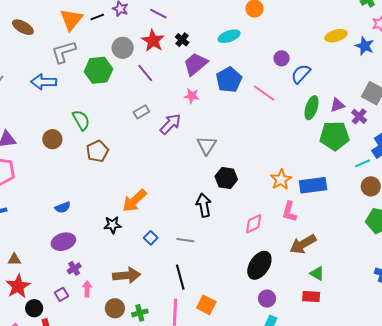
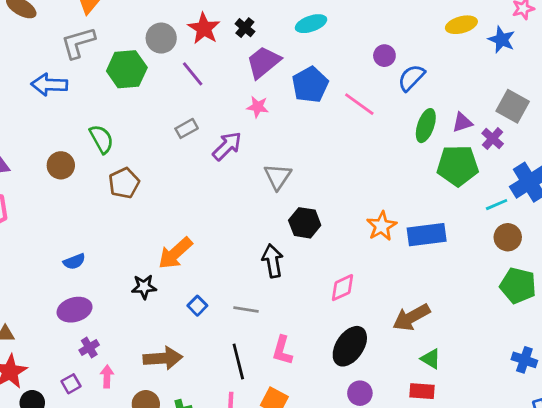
pink L-shape: (289, 212) -> (282, 350), moved

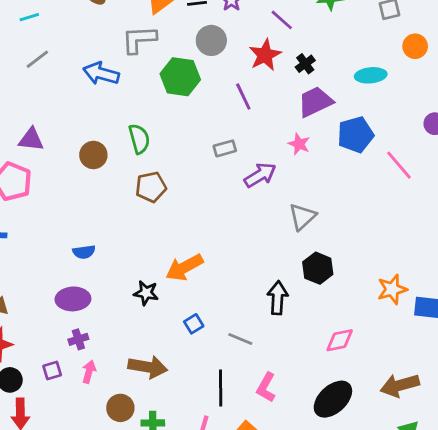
gray circle: (161, 38) -> (211, 40), moved

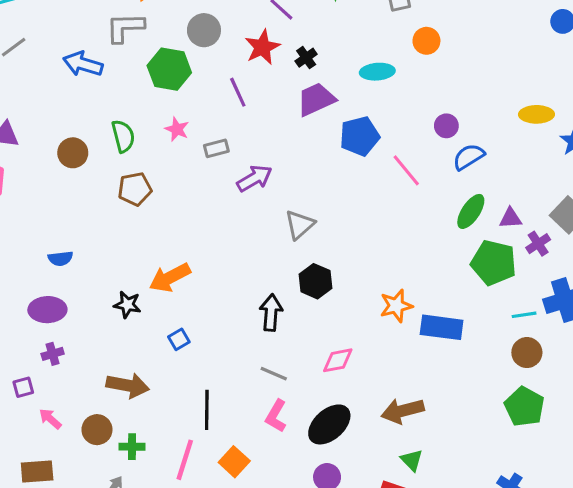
pink star: (299, 144) -> (177, 129), moved
gray line: (240, 339) -> (274, 374), moved
pink arrow: (89, 372) -> (50, 419), moved, turned -65
pink L-shape: (266, 387) -> (276, 416), moved

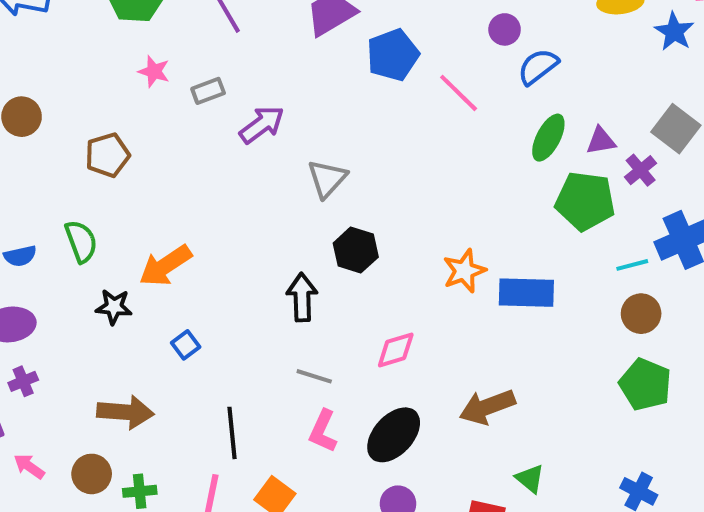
green semicircle: (123, 136) -> (81, 241), moved
green triangle: (412, 460) -> (530, 479), moved

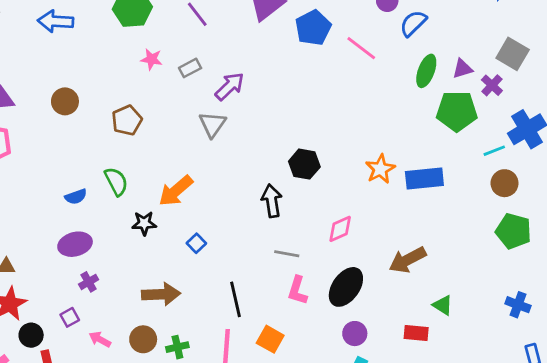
gray triangle: (327, 179) -> (212, 124), moved

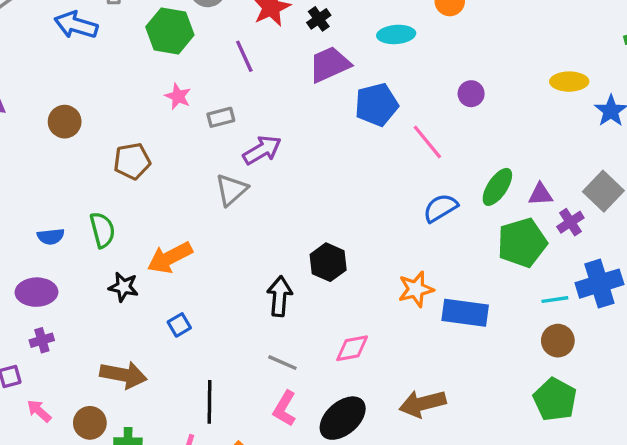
blue semicircle: (413, 23) -> (440, 208), moved
green pentagon: (457, 111) -> (522, 243), turned -30

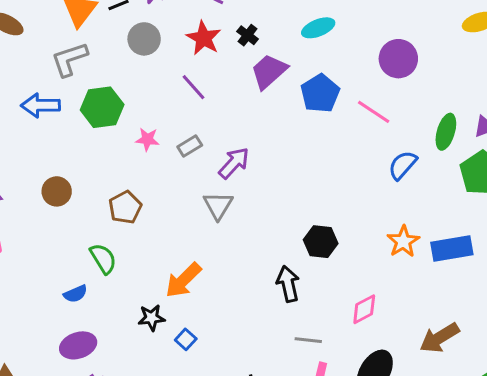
green hexagon: (170, 31) -> (102, 107), moved
purple circle: (471, 94) -> (398, 59), size x1.6
green semicircle: (102, 230) -> (103, 259), moved
blue square: (179, 325) -> (186, 339), moved

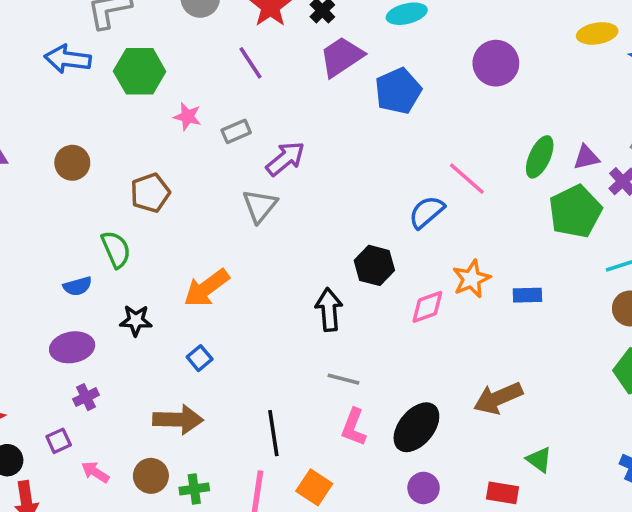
pink line: (374, 112) -> (467, 179), moved
blue semicircle: (403, 165) -> (427, 212), moved
blue rectangle: (452, 249) -> (527, 295), size x0.6
pink diamond: (364, 309) -> (427, 307), moved
black star: (151, 318) -> (136, 320), moved

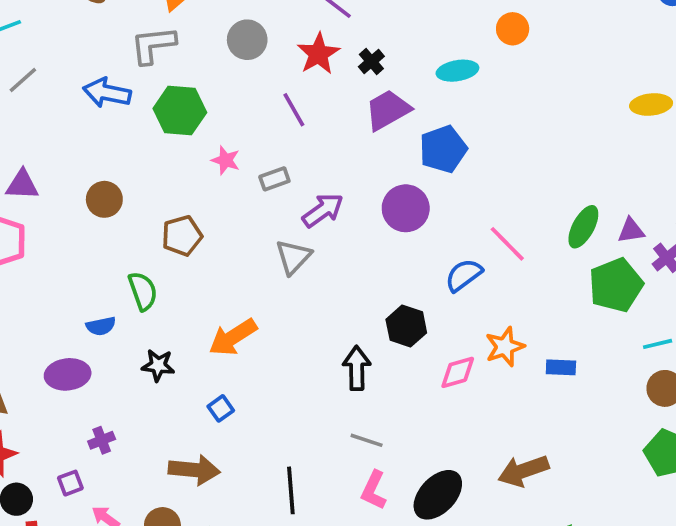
purple circle: (496, 63) -> (406, 208), moved
purple ellipse: (72, 347) -> (68, 374), moved

